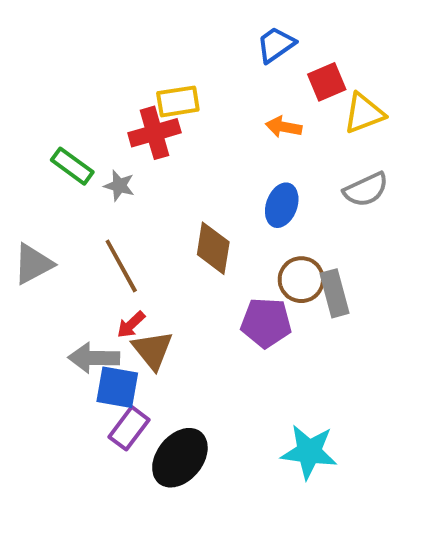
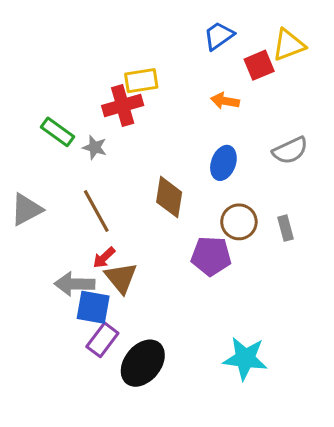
yellow triangle: (364, 113) -> (289, 45), moved
gray rectangle: (335, 293) -> (286, 228), moved, size x0.7

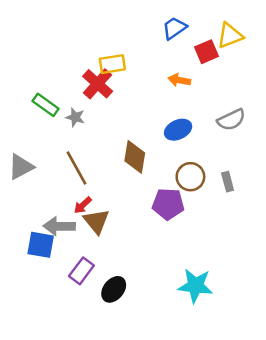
red cross: (123, 106) -> (98, 84), turned -32
blue ellipse: (223, 163) -> (178, 130), turned 45
blue square: (93, 307) -> (41, 245), moved
black ellipse: (143, 363) -> (114, 289), size x0.7

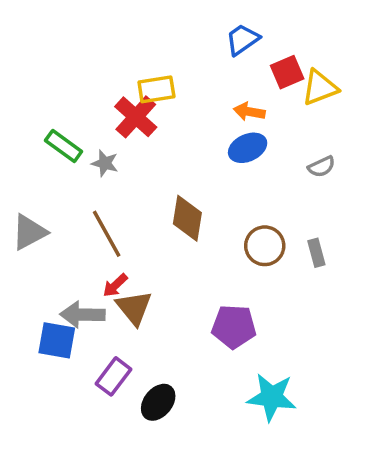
yellow triangle: (230, 36) -> (320, 88), moved
gray semicircle: (231, 120) -> (321, 167), size x0.7
blue ellipse: (178, 130) -> (248, 148), moved
purple pentagon: (168, 204) -> (234, 327), moved

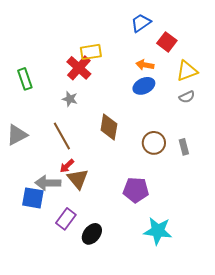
red square: (287, 72) -> (167, 42), turned -30
yellow triangle: (320, 88) -> (187, 71), moved
green rectangle: (64, 146) -> (25, 79), moved, turned 35
gray star: (105, 163) -> (70, 99), moved

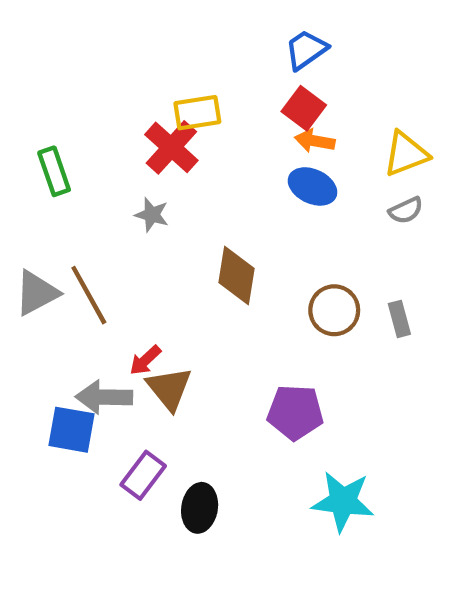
red square: (167, 42) -> (304, 108), moved
blue ellipse: (144, 86) -> (313, 186), turned 50
brown line: (62, 136) -> (89, 295), moved
black ellipse: (92, 234) -> (200, 508), turned -30

